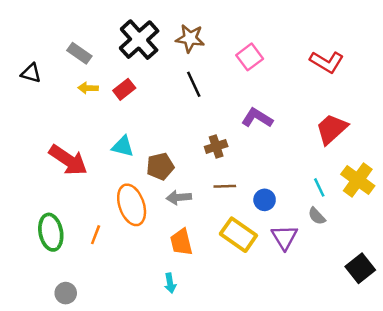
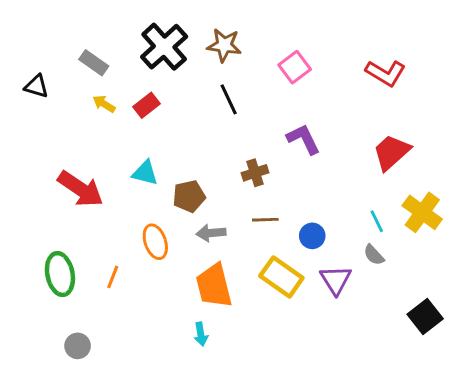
yellow arrow: (88, 88) -> (104, 104), turned 30
purple L-shape: (257, 118) -> (303, 139), turned 32
orange ellipse: (132, 205) -> (155, 242), size x0.7
orange trapezoid: (181, 242) -> (214, 286), size x1.4

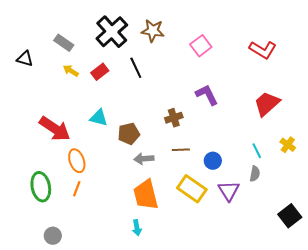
black line: (229, 99) -> (136, 68), moved
yellow cross: (422, 212) -> (288, 145), size x0.6
orange ellipse: (155, 242) -> (77, 161), moved
gray semicircle: (374, 255) -> (255, 174), turned -126

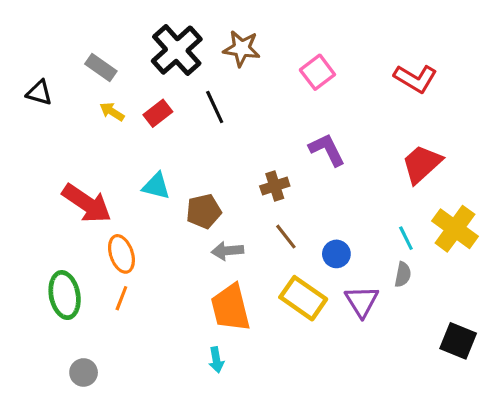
yellow cross: (288, 145) -> (455, 229), size x1.8
brown line: (181, 150) -> (286, 237), turned 54
black square: (290, 216) -> (458, 341), turned -30

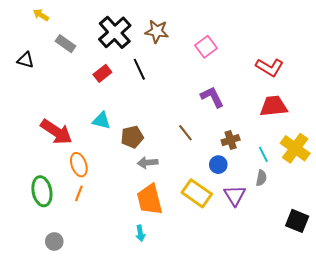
red L-shape: (415, 79) -> (270, 67), moved
yellow arrow: (112, 112) -> (41, 15), moved
red trapezoid: (422, 164) -> (274, 106), turned 36
brown cross: (275, 186) -> (231, 140), moved
brown line: (286, 237) -> (185, 133), moved

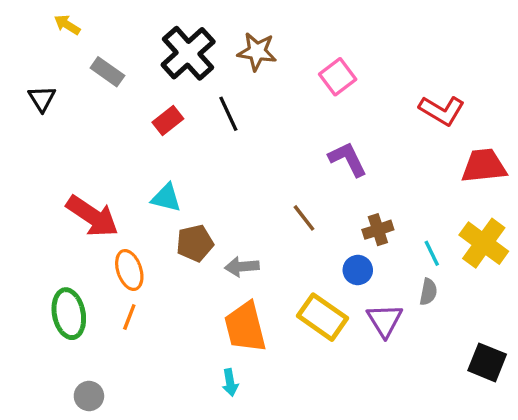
black triangle: (26, 60) -> (42, 99), turned 42
red trapezoid: (274, 106) -> (484, 166), moved
brown pentagon: (132, 137) -> (195, 243), moved

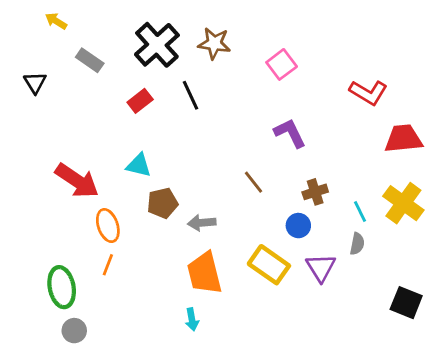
green ellipse: (69, 314) -> (62, 287), moved

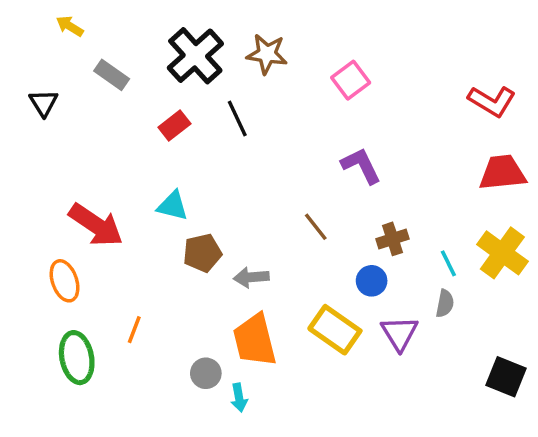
red L-shape: (368, 92) -> (492, 101), moved
orange ellipse: (108, 226) -> (65, 281), moved
gray circle: (74, 331) -> (206, 373), moved

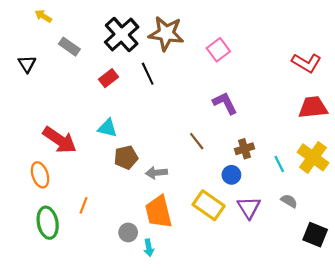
brown star: (267, 54) -> (166, 33), size x1.4
gray semicircle: (445, 303) -> (289, 201), moved, turned -70

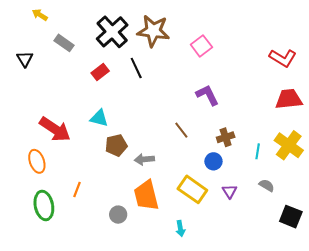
cyan line: (279, 164) -> (258, 151), turned 35
purple triangle: (249, 207) -> (230, 191), size x0.7
cyan arrow: (149, 248) -> (180, 229), moved

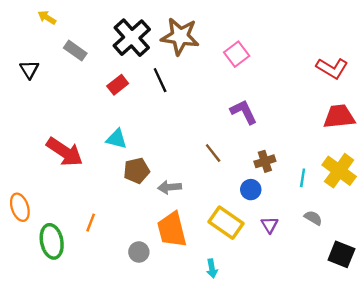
orange ellipse: (37, 161) -> (20, 207), moved

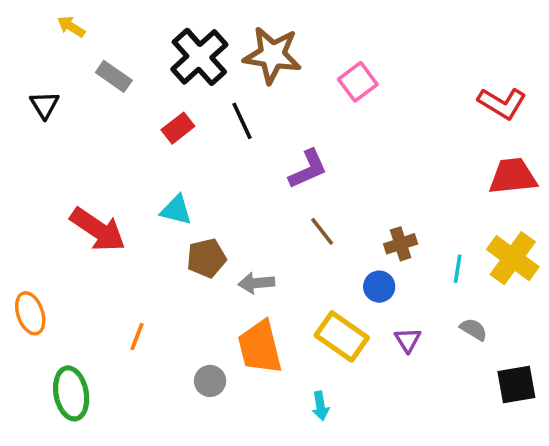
purple L-shape: (244, 112) -> (308, 169), moved, turned 92
green ellipse: (52, 241) -> (71, 393), moved
black square: (341, 254) -> (516, 385), turned -32

